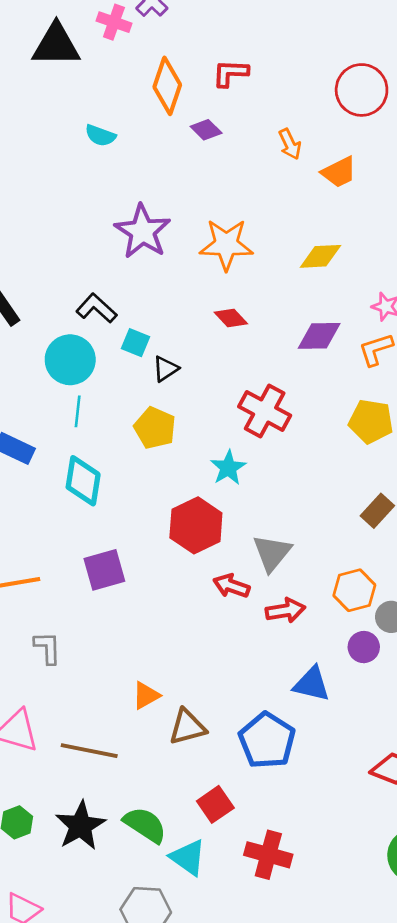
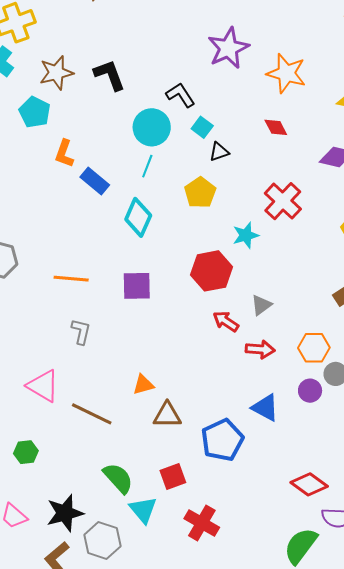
gray triangle: (272, 553) -> (261, 305), size x0.7
black star: (80, 826) -> (65, 513), moved

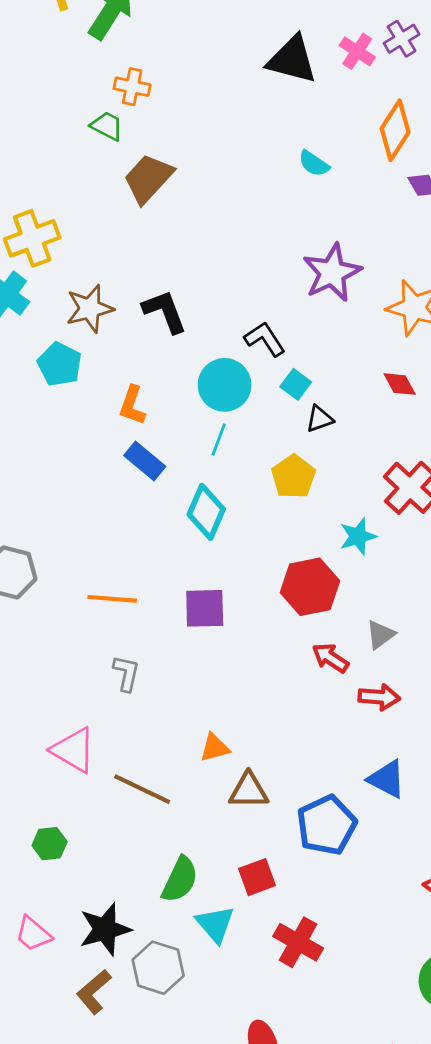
orange L-shape: (64, 154) -> (132, 405), moved
green semicircle: (118, 478) -> (180, 880), turned 68

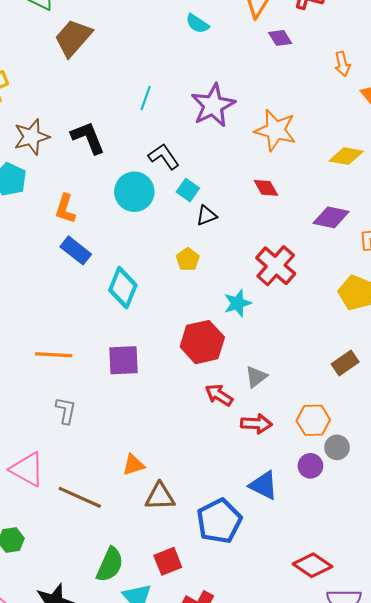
cyan line: (219, 440) -> (146, 98), moved
yellow pentagon: (293, 477) -> (188, 259), size x0.7

